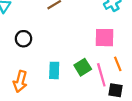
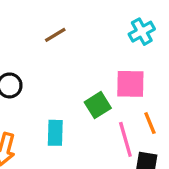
green square: (83, 67) -> (98, 105), moved

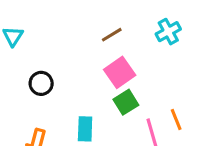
brown line: (55, 35) -> (112, 35), moved
pink square: (130, 84) -> (120, 72), moved, turned -36

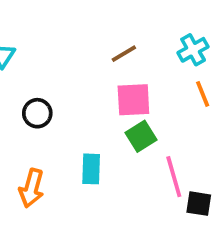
pink square: (120, 72) -> (133, 100), turned 32
orange line: (176, 119) -> (203, 94), moved

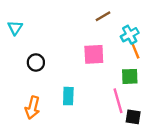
cyan cross: (193, 50) -> (130, 35), moved
brown line: (124, 54) -> (103, 16), moved
green square: (141, 136) -> (130, 76), moved, turned 30

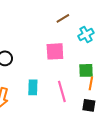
orange line: (135, 51) -> (91, 83), moved, turned 32
pink line: (118, 101) -> (62, 91), moved

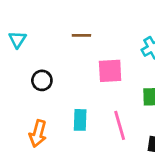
brown line: (63, 18) -> (81, 35), moved, turned 32

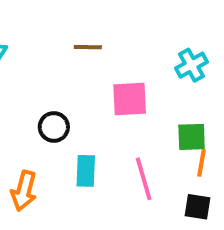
black circle: (42, 80) -> (54, 127), moved

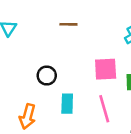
pink square: (130, 99) -> (106, 69), moved

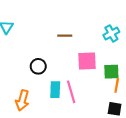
brown line: (68, 24) -> (65, 36), moved
pink line: (104, 109) -> (71, 92), moved

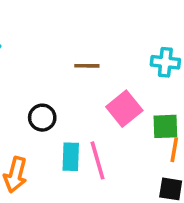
cyan cross: (111, 33) -> (165, 62), turned 35
pink square: (87, 61) -> (124, 109), turned -36

